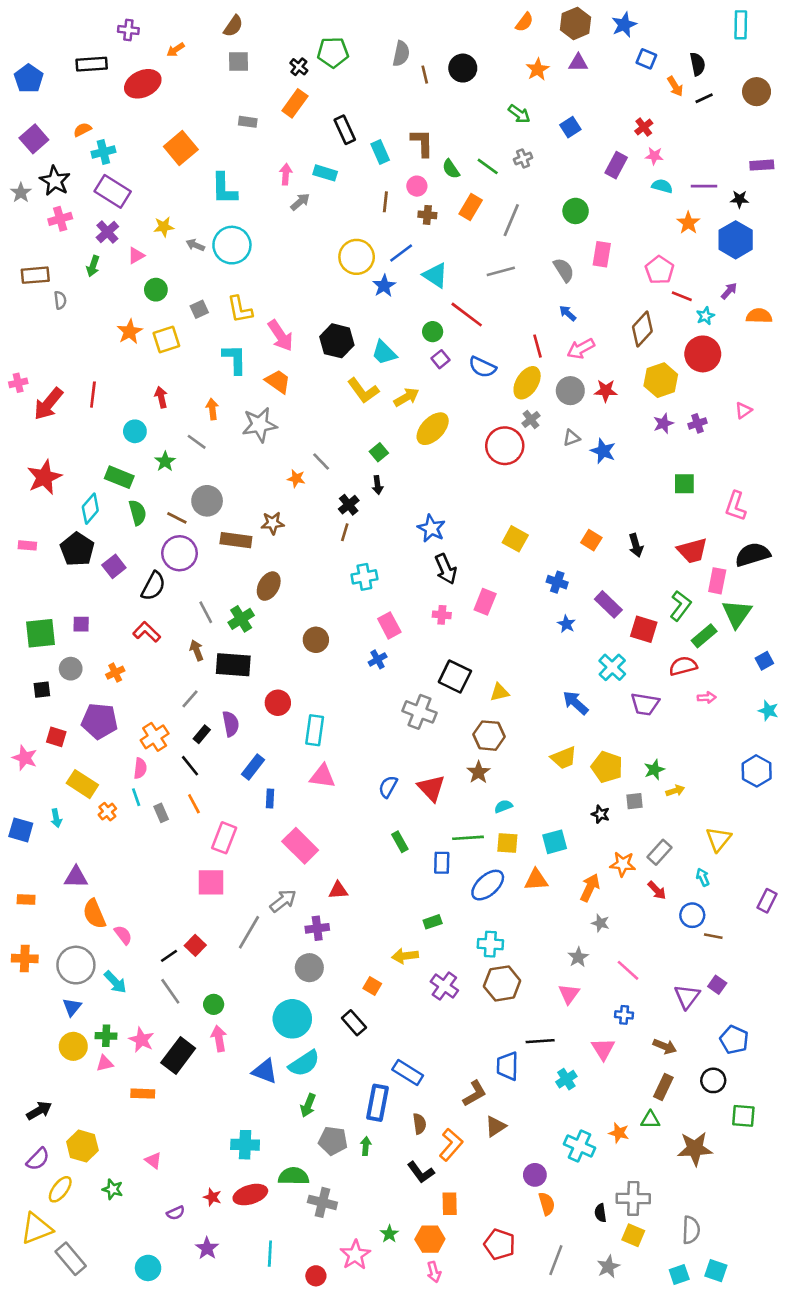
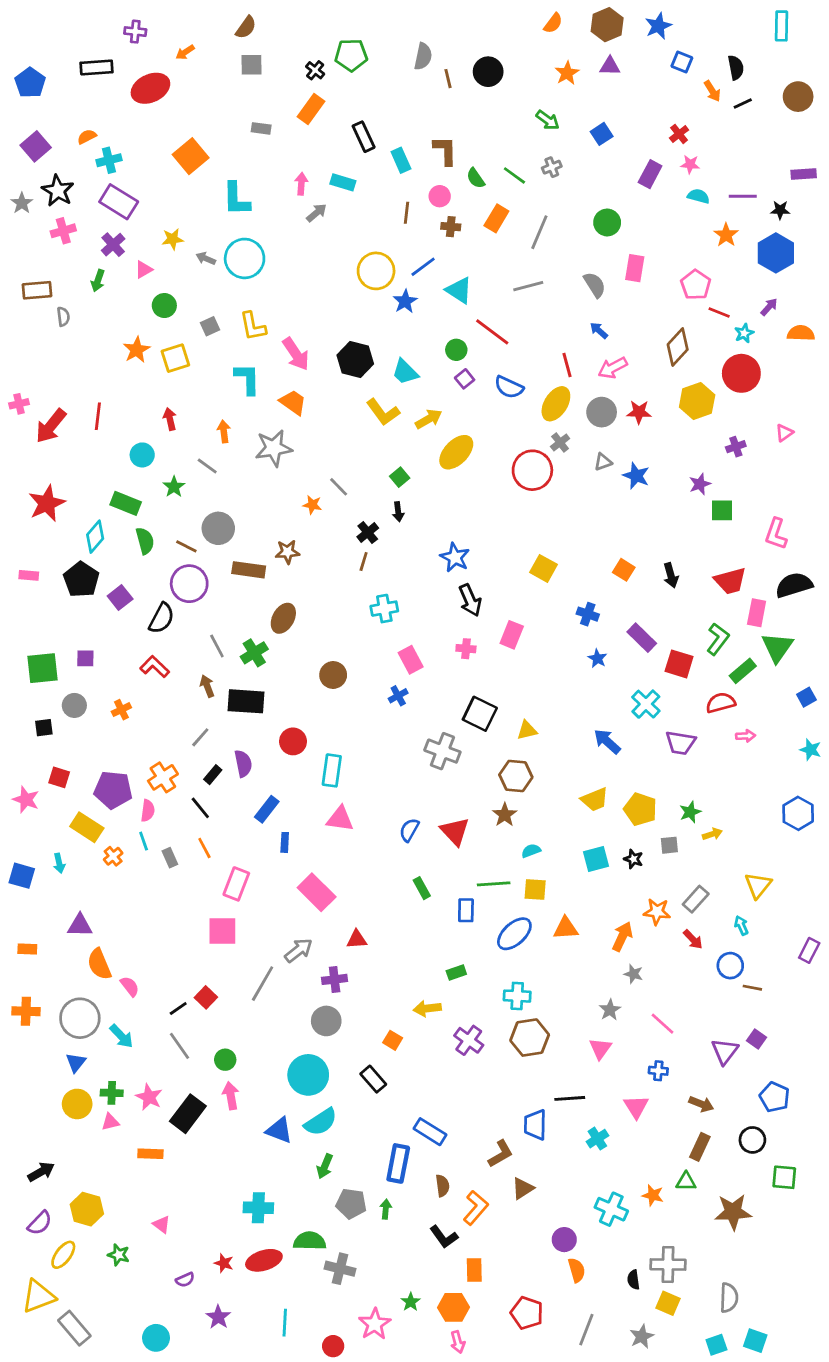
purple star: (663, 423) -> (700, 484), moved
purple pentagon: (100, 721) -> (113, 790), moved
cyan square: (555, 842) -> (596, 859), moved

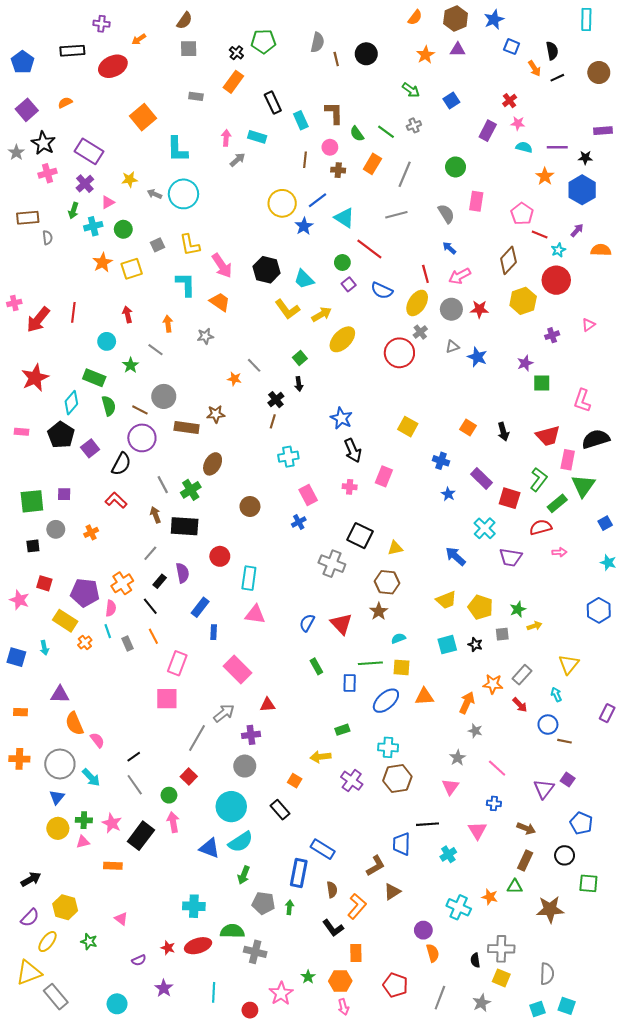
cyan cross: (109, 160) -> (93, 226), moved
gray star: (274, 448) -> (205, 336), size x0.6
red square: (206, 997) -> (189, 776), moved

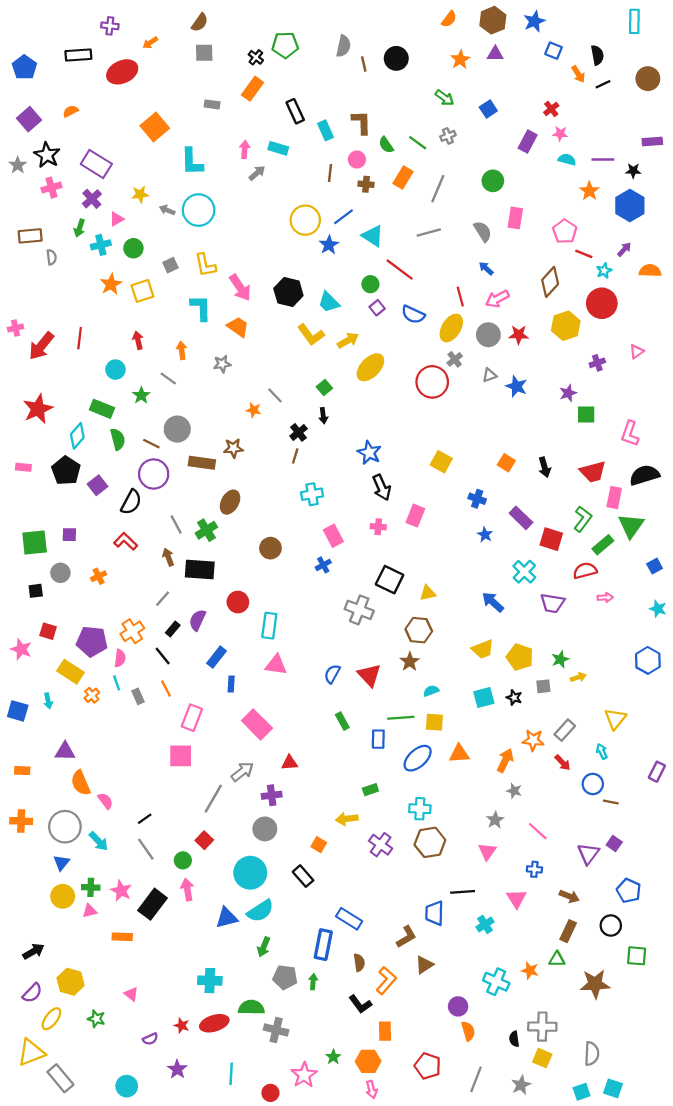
purple semicircle: (182, 573) -> (197, 620), turned -144
blue triangle: (209, 848) -> (227, 918), turned -35

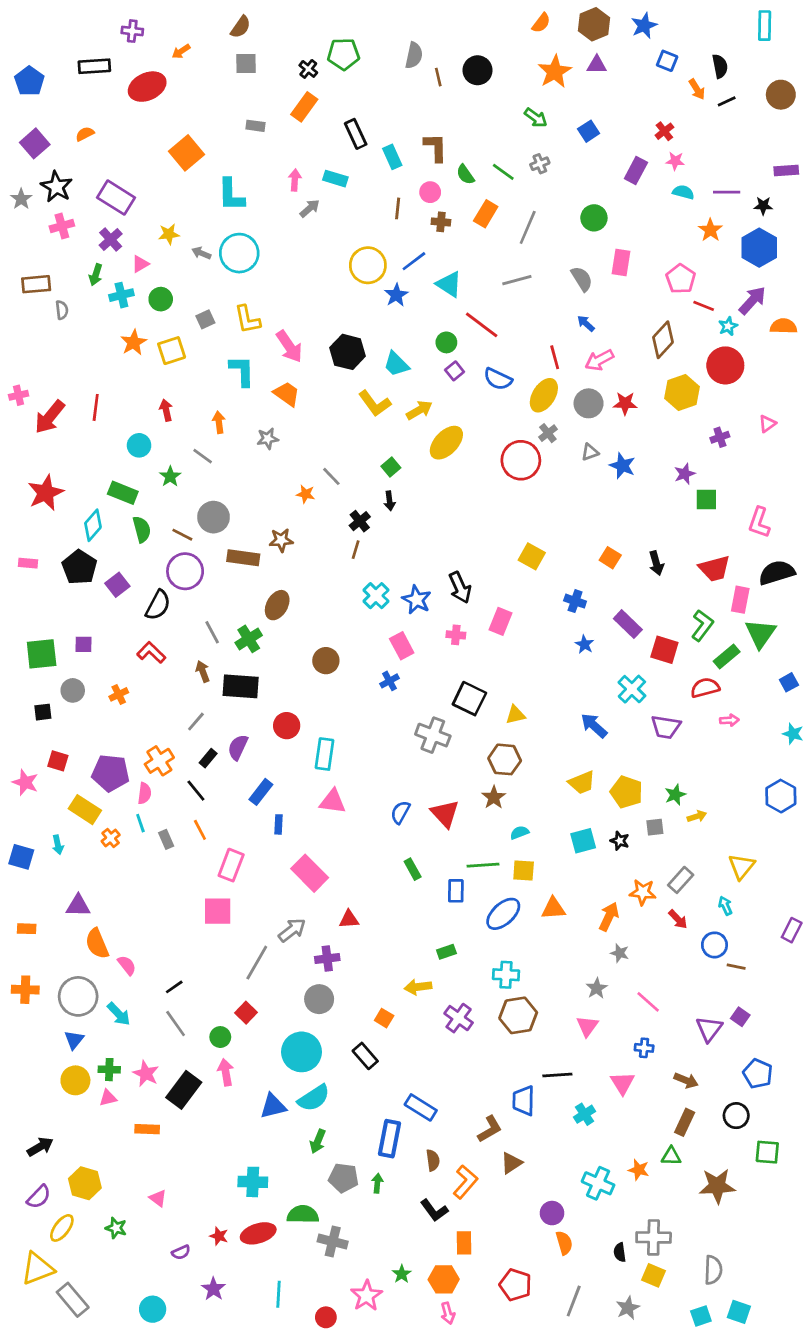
orange star: (460, 60) -> (555, 72), size x1.4
purple arrow: (624, 249) -> (752, 300), size x1.6
blue star: (369, 453) -> (417, 600), moved
cyan cross: (312, 494) -> (376, 596), turned -35

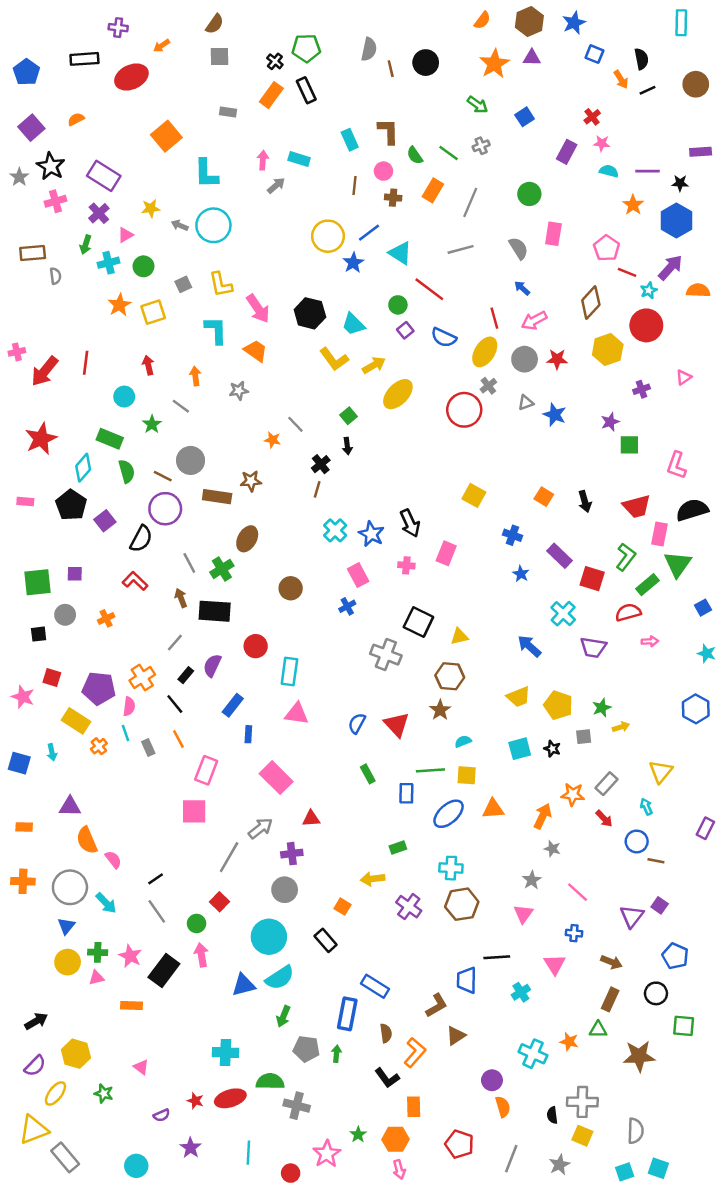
black rectangle: (356, 134) -> (306, 90), moved

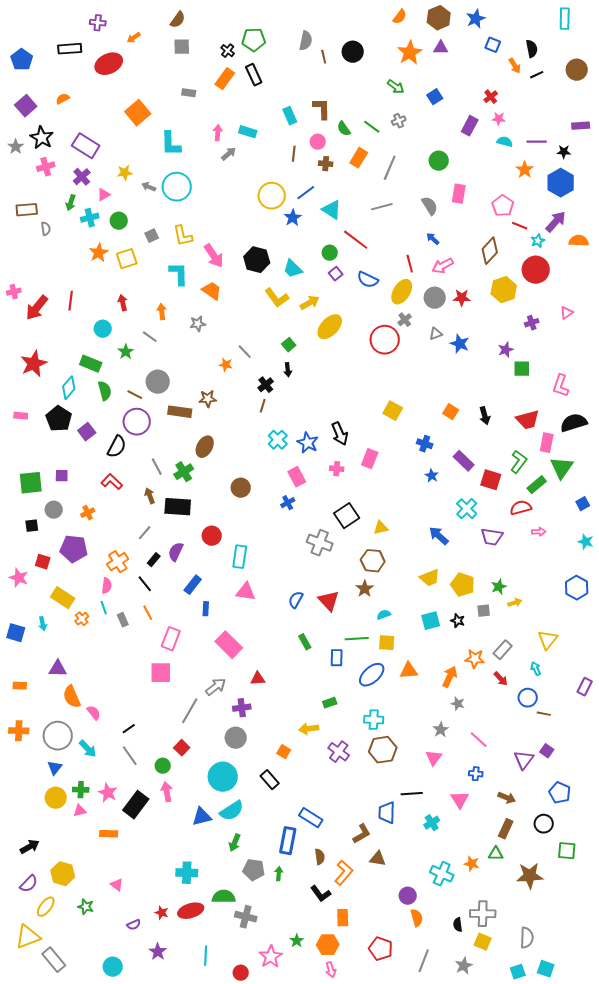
black square: (418, 622) -> (347, 516), turned 30
purple pentagon: (99, 688) -> (74, 549), moved
brown triangle: (456, 1036) -> (378, 859), turned 42

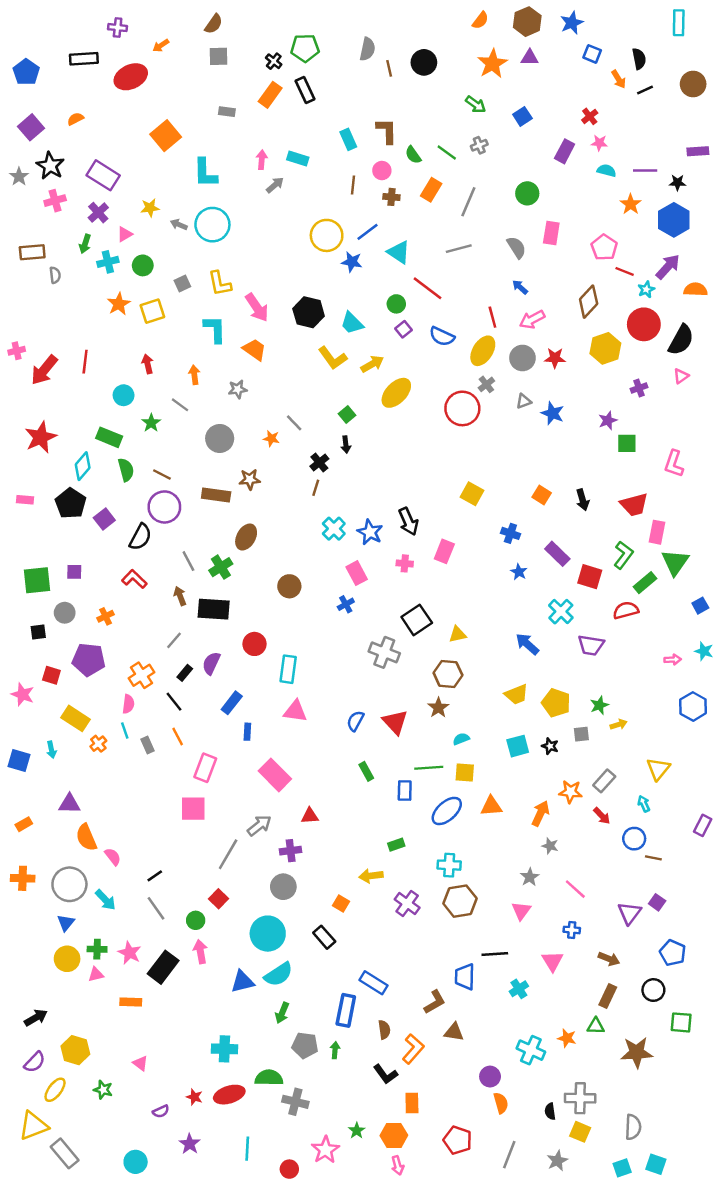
blue star: (293, 218) -> (352, 262), turned -30
gray circle: (158, 382) -> (220, 438), moved
black semicircle: (574, 423) -> (681, 340), moved, turned 136
pink arrow: (539, 532) -> (673, 660), moved
orange rectangle: (20, 686) -> (24, 824), turned -32

